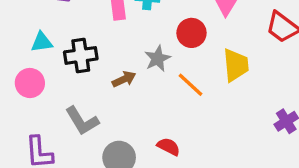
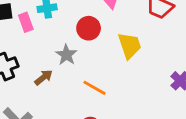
orange line: (190, 85) -> (94, 88), moved

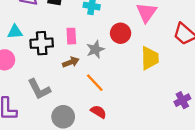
pink rectangle: (26, 22) -> (71, 36), moved
orange line: (94, 88) -> (95, 83), moved

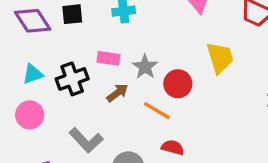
red circle: (121, 33) -> (178, 84), moved
pink rectangle: (71, 36) -> (108, 58), turned -63

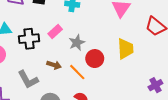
pink rectangle: (108, 58) -> (55, 31), turned -64
brown arrow: (117, 93) -> (54, 65), moved, turned 40

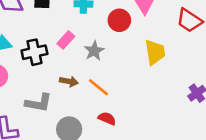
red circle: (95, 59) -> (119, 20), moved
gray L-shape: (28, 80) -> (39, 103), turned -45

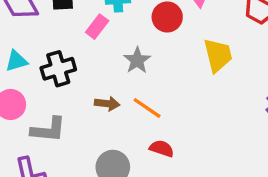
pink rectangle: (66, 40) -> (97, 27), moved
gray L-shape: (39, 103) -> (48, 130), moved

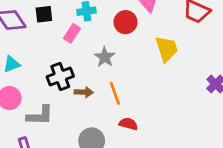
black cross: (58, 69) -> (60, 76), moved
orange line: (147, 108) -> (115, 93), turned 40

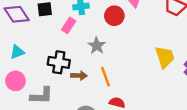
yellow trapezoid: (167, 49) -> (165, 57), moved
black cross: (60, 76) -> (59, 62), turned 30

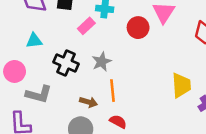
gray star: (97, 46) -> (102, 62), moved
cyan triangle: (17, 52) -> (34, 41), moved
brown arrow: (79, 76) -> (88, 102), moved

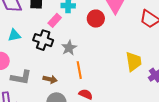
black cross: (66, 63) -> (43, 40), moved
brown arrow: (88, 102) -> (50, 79), moved

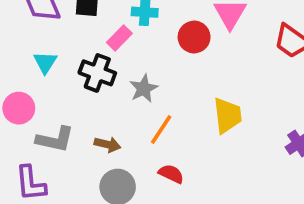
cyan triangle: (14, 35) -> (45, 62), turned -48
yellow trapezoid: (134, 62) -> (227, 115), moved
orange line: (79, 70) -> (161, 130), turned 42

